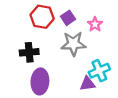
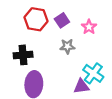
gray star: (73, 44) -> (67, 46), size x0.6
cyan cross: (99, 71) -> (93, 73), turned -30

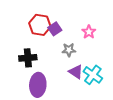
purple square: (62, 20) -> (55, 29), moved
purple triangle: (81, 86) -> (76, 72), moved, turned 42

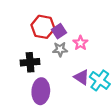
pink star: (89, 32) -> (80, 43), moved
gray star: (69, 50) -> (60, 49), moved

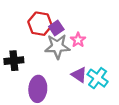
gray star: (60, 49) -> (57, 46), size x1.6
black cross: (30, 62) -> (14, 61), moved

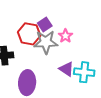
red hexagon: (40, 24) -> (29, 34), moved
cyan cross: (98, 78) -> (84, 72), turned -30

